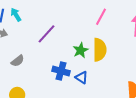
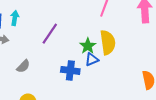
cyan arrow: (16, 15) -> (15, 18), turned 48
blue triangle: (82, 77) -> (92, 59), moved, turned -48

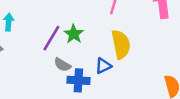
green star: (88, 46) -> (74, 34), moved
gray semicircle: (23, 66) -> (62, 65), moved, turned 80

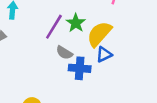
yellow semicircle: (121, 44) -> (99, 34), moved, turned -128

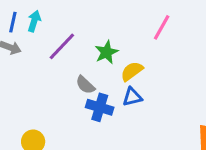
purple line: (54, 27) -> (62, 46), moved
yellow semicircle: (99, 34) -> (132, 71), size x0.7

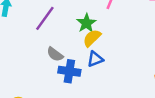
purple line: (62, 46) -> (45, 18), moved
green star: (107, 52) -> (86, 23), moved

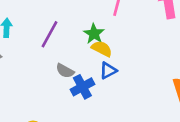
yellow semicircle: (92, 38) -> (102, 49), turned 78
blue cross: (69, 71) -> (82, 87), turned -30

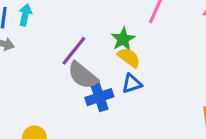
purple line: (49, 34) -> (74, 51), moved
gray semicircle: (65, 71) -> (83, 75), size x1.5

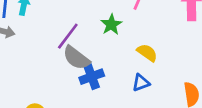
yellow semicircle: (129, 58) -> (147, 53), moved
blue triangle: (132, 84) -> (141, 83), moved

